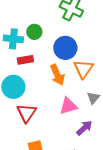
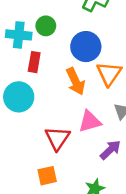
red rectangle: (25, 60) -> (34, 62), turned -70
red triangle: (26, 113) -> (57, 138), moved

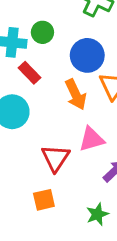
red rectangle: (34, 62) -> (29, 73), turned -54

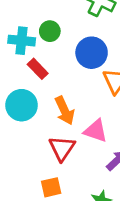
orange arrow: (76, 94) -> (65, 111), moved
pink triangle: (92, 139) -> (96, 131), turned 35

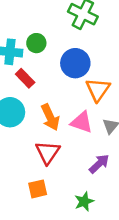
pink triangle: (96, 131) -> (82, 122), moved

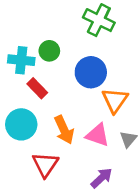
red triangle: (48, 152) -> (45, 165), moved
purple arrow: (99, 164) -> (102, 178), moved

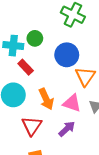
purple arrow: (102, 178) -> (67, 129), moved

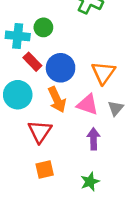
blue circle: (67, 55) -> (61, 68), moved
purple arrow: (67, 129) -> (94, 139), moved, turned -48

